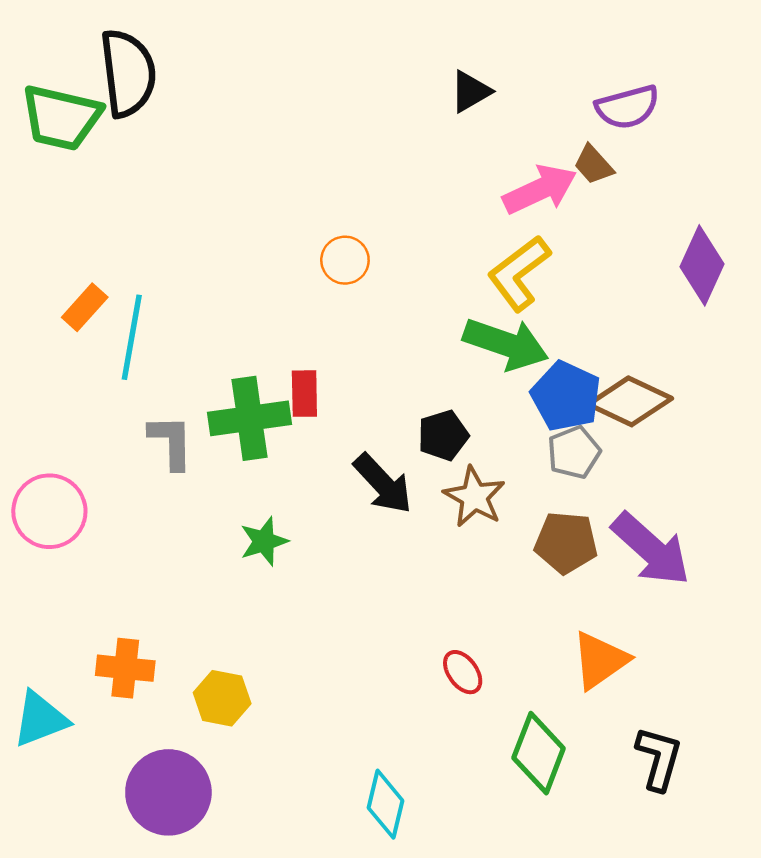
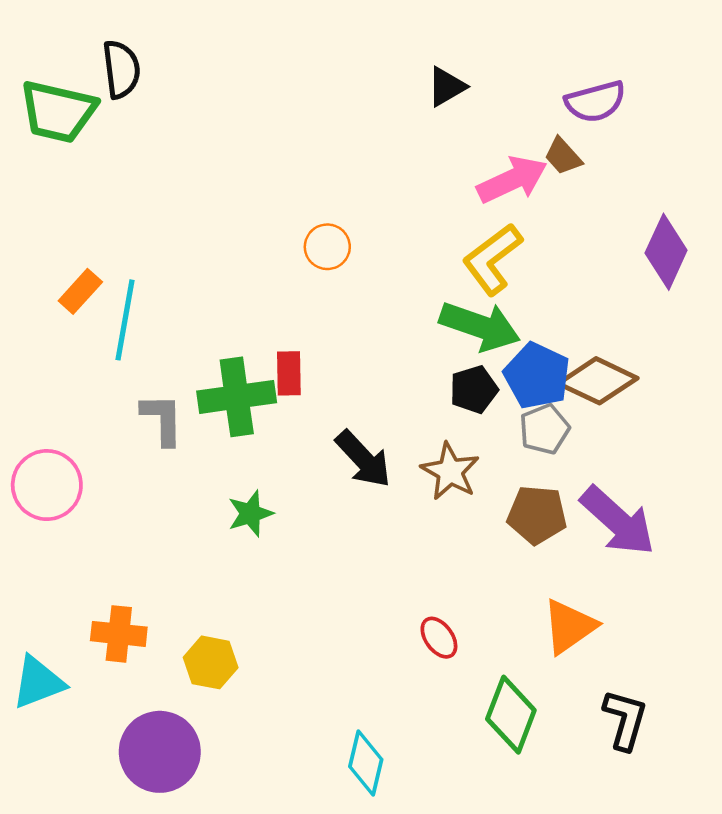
black semicircle: (128, 73) -> (121, 69), size x0.7
black pentagon: (443, 435) -> (474, 389), moved

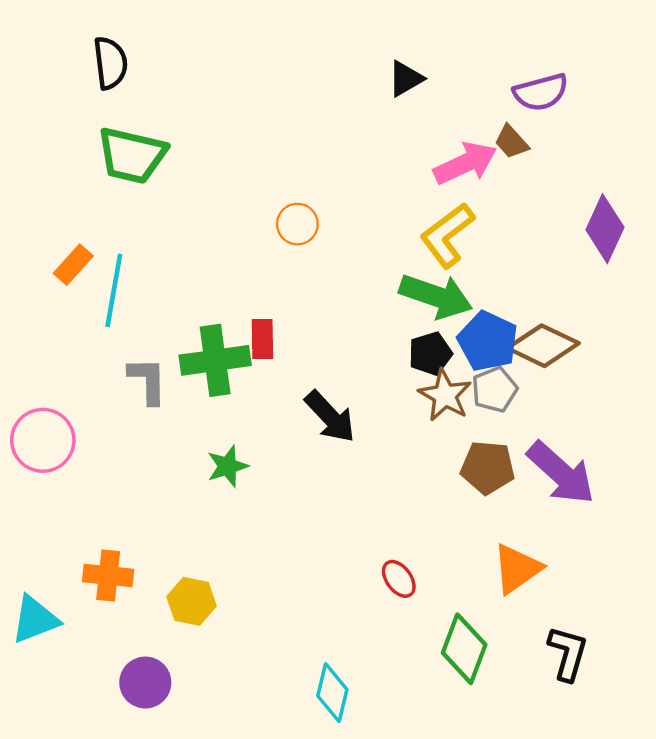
green trapezoid: (58, 112) -> (132, 155), moved
brown star: (450, 471) -> (445, 395), moved
purple circle: (160, 752) -> (145, 683), size x0.7

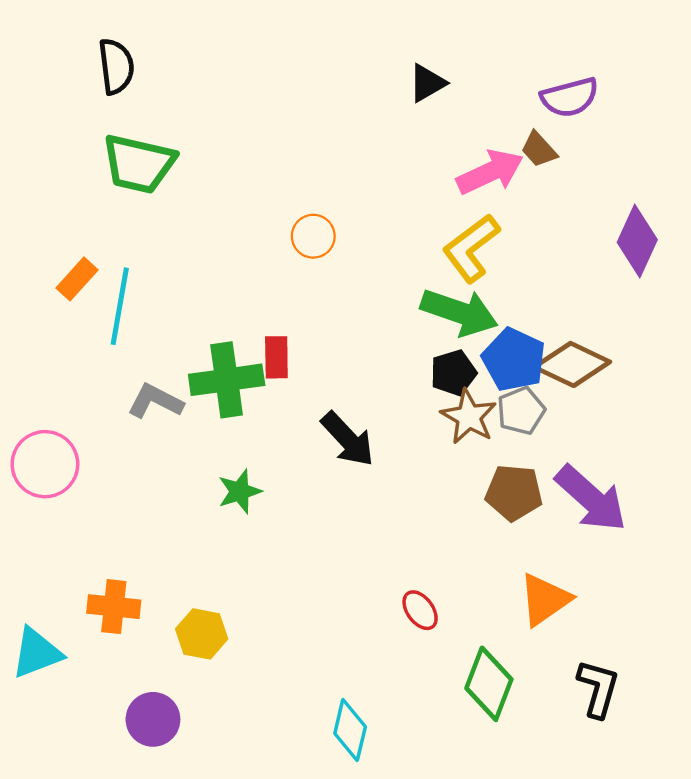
gray L-shape: (148, 381) -> (155, 401), turned -62

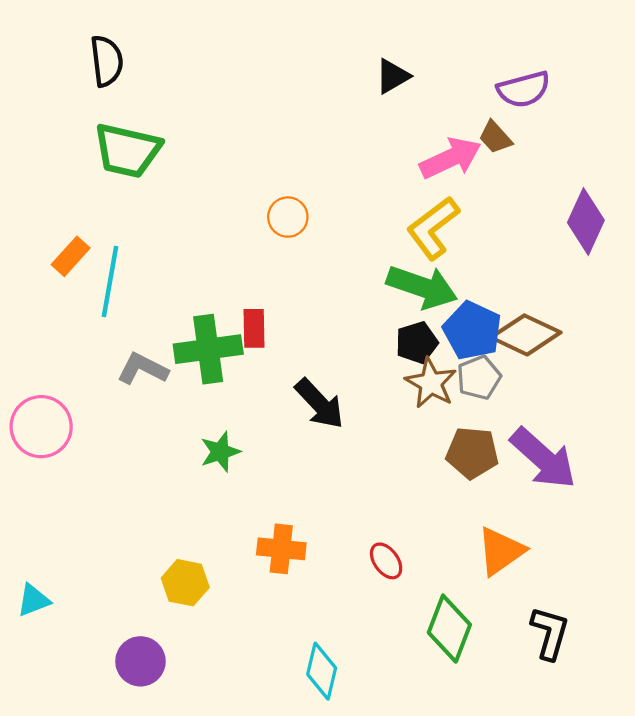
orange cross: (114, 607) -> (281, 549), moved
cyan triangle: (37, 653) -> (33, 600), size x0.7

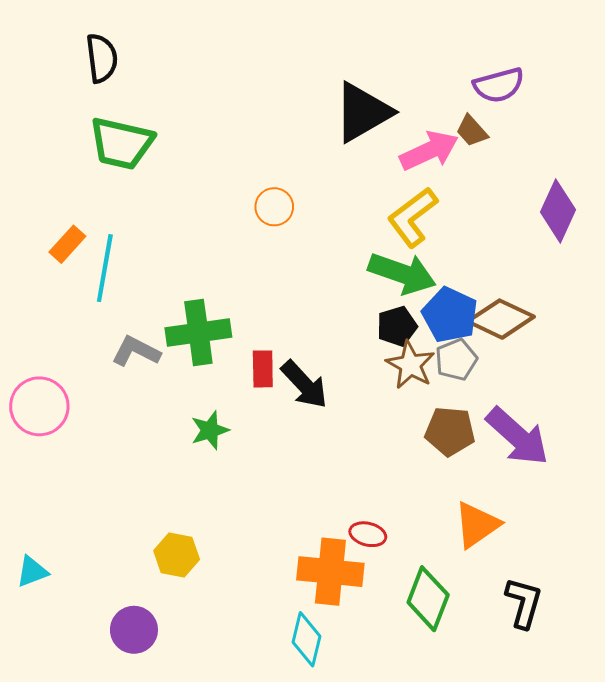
black triangle: (393, 76) -> (363, 112), moved, size x1.8
red rectangle: (254, 328) -> (263, 369), moved
orange cross: (281, 549) -> (330, 572), moved, size x1.4
red ellipse: (386, 561) -> (368, 534), turned -40

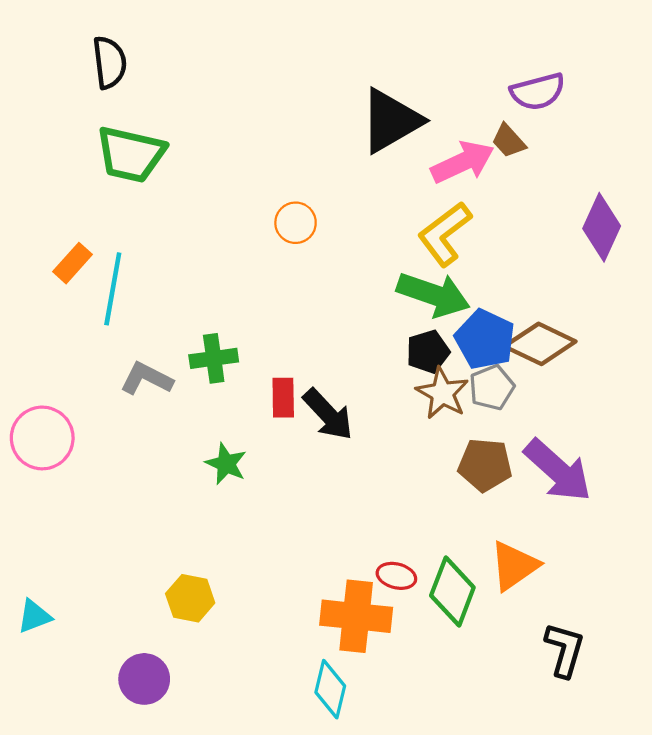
green cross: (198, 333) -> (214, 358), size x0.7
green star: (210, 430) -> (226, 464), turned -30
green diamond: (428, 599) -> (452, 592), moved

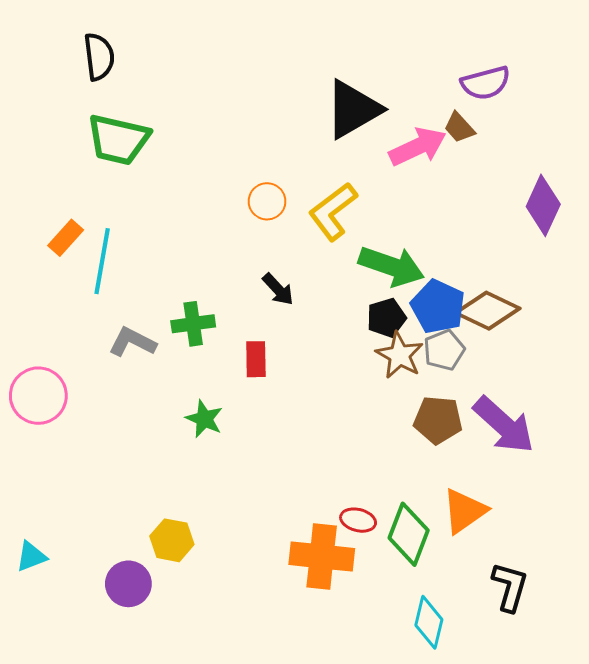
yellow L-shape: (445, 234) -> (333, 211), moved
black arrow: (328, 414) -> (278, 289), moved, size x0.7
purple circle: (144, 679) -> (128, 584), moved
cyan diamond: (330, 689) -> (429, 622), moved

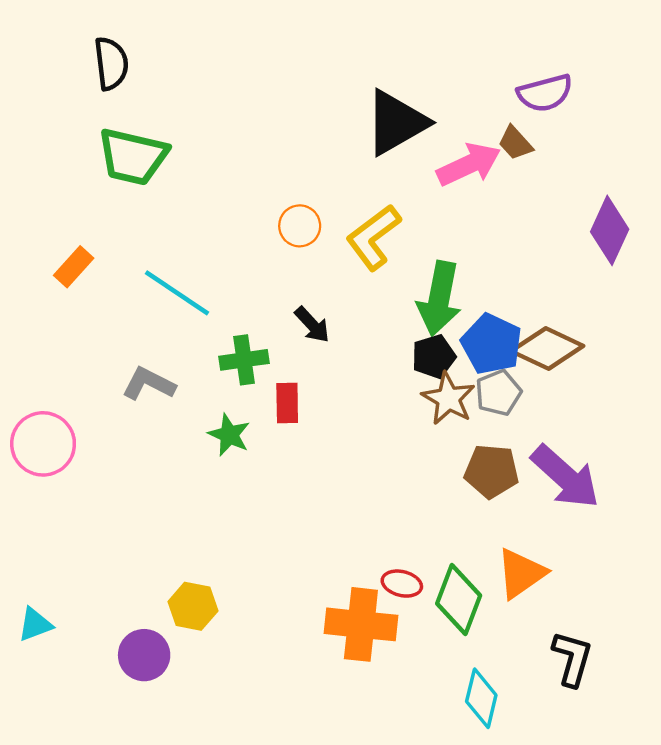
cyan line: (102, 261) -> (177, 293), moved, turned -66
green arrow: (391, 266) -> (439, 299), turned 82
green cross: (193, 324) -> (244, 360), moved
green star: (204, 419) -> (229, 435), moved

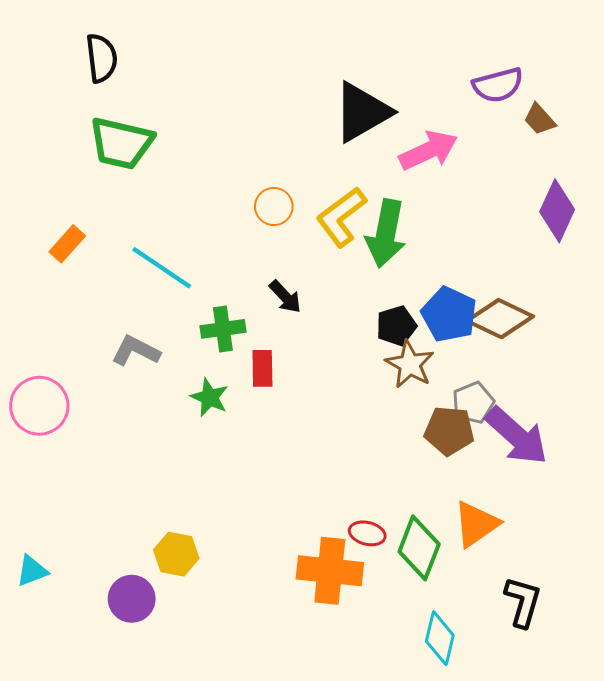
brown trapezoid: (515, 143) -> (539, 119), moved
green arrow: (439, 299) -> (386, 233), moved
gray pentagon: (498, 393) -> (473, 403), moved

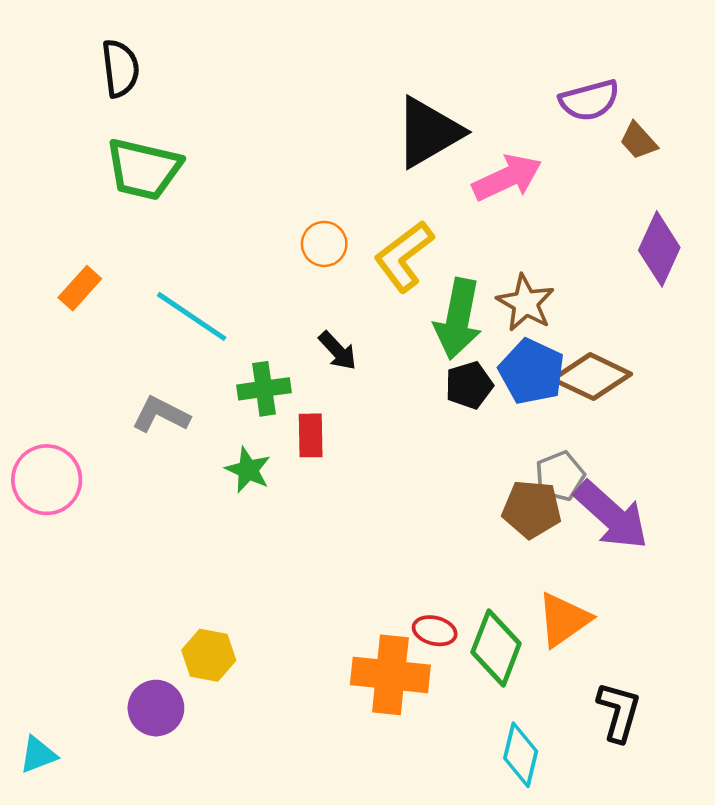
green arrow: (386, 233) -> (458, 319), moved
brown star: (410, 364) -> (525, 303), moved
cyan triangle: (32, 571) -> (38, 755), moved

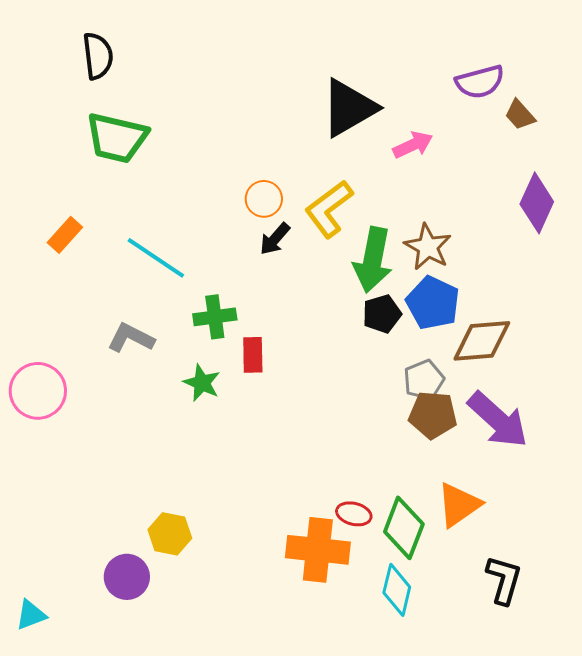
pink arrow: (507, 178) -> (413, 145), size x0.7
black arrow: (338, 351) -> (275, 239), moved, turned 84
brown diamond: (592, 377) -> (482, 341), moved, turned -30
gray pentagon: (560, 476) -> (424, 380), moved
cyan diamond: (521, 755) -> (397, 590), moved

